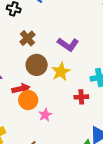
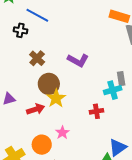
yellow star: (61, 72) -> (56, 98), moved
orange circle: (28, 100) -> (42, 145), moved

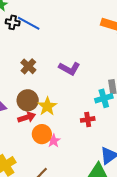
black cross: (20, 30) -> (13, 22), moved
brown circle: (49, 84) -> (28, 100), moved
orange circle: (42, 145) -> (42, 134), moved

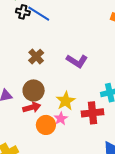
yellow star: (47, 106) -> (66, 101), moved
red cross: (88, 119) -> (92, 113), size x1.5
pink star: (54, 141) -> (61, 119), moved

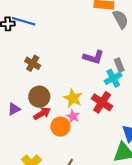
purple L-shape: (77, 61) -> (93, 57), moved
red cross: (92, 113) -> (102, 102), turned -35

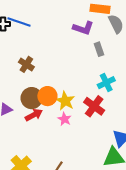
purple L-shape: (93, 57) -> (83, 28), moved
gray rectangle: (119, 65) -> (99, 49), moved
orange circle: (60, 127) -> (47, 96), moved

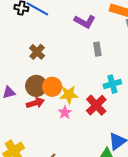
purple L-shape: (83, 28) -> (85, 21), moved
gray rectangle: (99, 49) -> (97, 49), moved
yellow star: (65, 101) -> (69, 95), turned 30

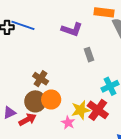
brown cross: (37, 52) -> (41, 79), moved
yellow star: (69, 95) -> (81, 110), moved
red arrow: (35, 103) -> (27, 120), moved

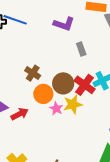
brown circle: (35, 101) -> (63, 83), moved
red cross: (98, 110) -> (85, 85), moved
pink star: (68, 123) -> (56, 108), moved

